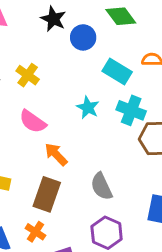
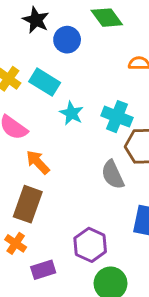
cyan rectangle: (117, 71) -> (45, 82), moved
gray semicircle: (101, 186) -> (113, 175), moved

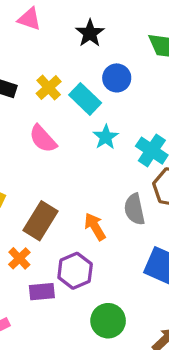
blue circle: (67, 40) -> (117, 78), moved
orange arrow: (38, 162) -> (95, 227), moved
purple hexagon: (90, 245) -> (75, 271), moved

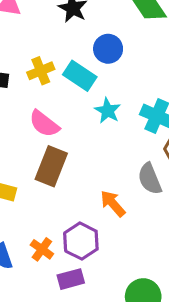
yellow cross: (49, 88) -> (41, 71), turned 30
brown rectangle: (40, 221) -> (51, 166), moved
purple hexagon: (75, 271) -> (81, 241), moved

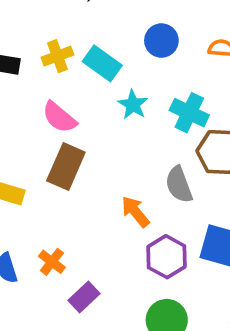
blue circle: (108, 49) -> (161, 41), moved
purple hexagon: (81, 241) -> (166, 257), moved
purple rectangle: (71, 279) -> (84, 297), turned -30

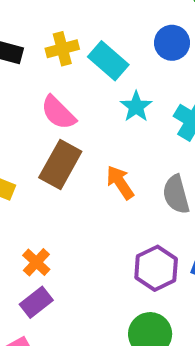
orange arrow: (135, 212) -> (120, 182), moved
purple rectangle: (84, 297) -> (36, 302), moved

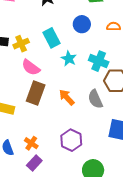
yellow cross: (62, 49) -> (21, 44), moved
cyan rectangle: (108, 61) -> (52, 38), turned 30
purple hexagon: (156, 268) -> (71, 140), moved

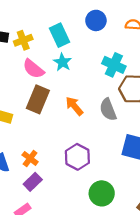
cyan star: (69, 59) -> (62, 62), moved

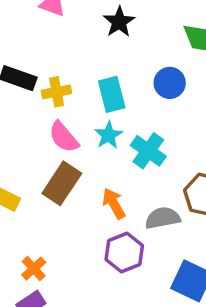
cyan cross: (114, 65) -> (148, 151), moved
gray semicircle: (108, 110) -> (163, 218), turned 90
purple hexagon: (77, 157) -> (124, 252), moved

